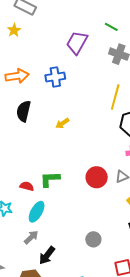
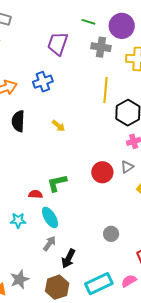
yellow arrow: (62, 123) -> (59, 126), turned -96
cyan ellipse: (37, 212) -> (50, 217), turned -50

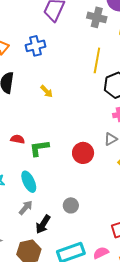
red circle: (102, 172) -> (83, 153), moved
red semicircle: (36, 194) -> (18, 139), moved
gray circle: (111, 234) -> (71, 205), moved

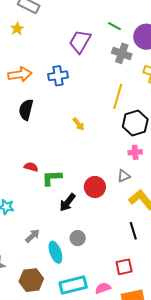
yellow arrow: (47, 91) -> (78, 124), moved
cyan ellipse: (29, 182) -> (55, 252), moved
black arrow: (43, 224) -> (67, 202), moved

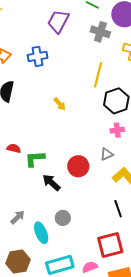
black arrow: (67, 202) -> (51, 183), turned 96
red square: (124, 267) -> (110, 245), size x1.5

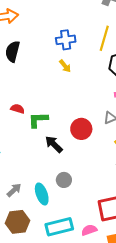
blue cross: (38, 56) -> (66, 40), moved
gray arrow: (18, 217) -> (14, 190), moved

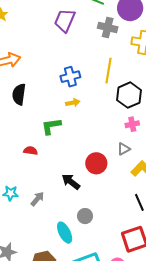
yellow arrow: (65, 66) -> (73, 103), turned -56
green L-shape: (38, 120) -> (51, 126), moved
gray arrow: (14, 190) -> (37, 199), moved

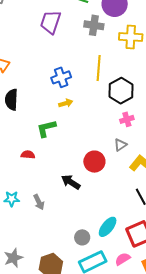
gray arrow: (37, 199) -> (39, 202), turned 119
gray circle: (85, 216) -> (82, 237), moved
cyan ellipse: (65, 233) -> (108, 227), moved, turned 70

